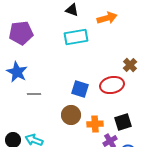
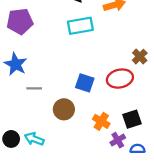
brown circle: (71, 115) -> (64, 109), moved
orange cross: (95, 124) -> (101, 121), turned 35

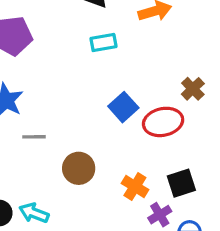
cyan rectangle: (80, 26) -> (103, 42), size x0.7
blue square: (85, 83) -> (123, 107), moved, turned 30

